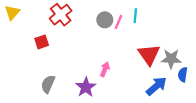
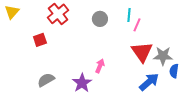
pink line: (118, 22) -> (137, 25), moved
gray semicircle: (48, 84) -> (46, 80), turned 36

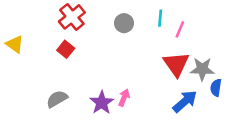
yellow triangle: (12, 12) -> (15, 44), moved, turned -35
pink line: (137, 25) -> (180, 29), moved
red square: (40, 40) -> (66, 49), moved, turned -32
pink arrow: (100, 66) -> (124, 98), moved

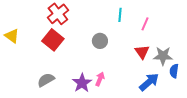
cyan line: (160, 18) -> (120, 15), moved
gray circle: (124, 23) -> (100, 41), moved
red square: (66, 49) -> (53, 40), size x1.5
red triangle: (176, 64) -> (142, 52), size x0.7

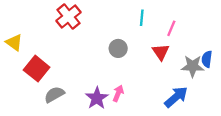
red square: (53, 40) -> (37, 69), moved
red triangle: (142, 52) -> (161, 52), moved
blue semicircle: (174, 71) -> (207, 59), moved

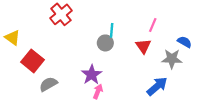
cyan line: (142, 18) -> (112, 30), moved
blue semicircle: (207, 59) -> (184, 42), moved, turned 112
pink arrow: (118, 93) -> (98, 92), moved
purple star: (97, 98) -> (92, 75), moved

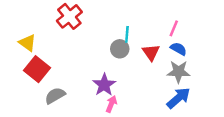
yellow triangle: (12, 38) -> (27, 43), moved
blue semicircle: (184, 42) -> (179, 49), moved
red triangle: (143, 46) -> (151, 52), moved
gray star: (172, 59) -> (179, 72), moved

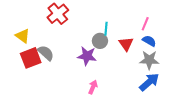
red square: (37, 69) -> (31, 58), turned 30
purple star: (104, 85) -> (87, 56), moved, turned -30
gray semicircle: (55, 96) -> (46, 53), moved, turned 72

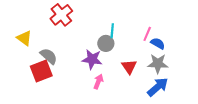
pink line: (145, 24) -> (147, 34), moved
red triangle: (126, 44) -> (129, 67), moved
red square: (31, 58) -> (41, 71), moved
pink arrow: (93, 87) -> (98, 82), moved

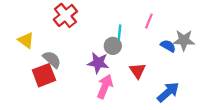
pink line: (147, 34) -> (149, 21), moved
gray star: (158, 64) -> (184, 40), moved
pink arrow: (98, 82) -> (105, 86), size x1.5

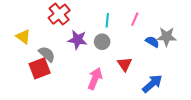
cyan line: (120, 32) -> (107, 20), moved
purple star: (98, 63) -> (78, 40), moved

